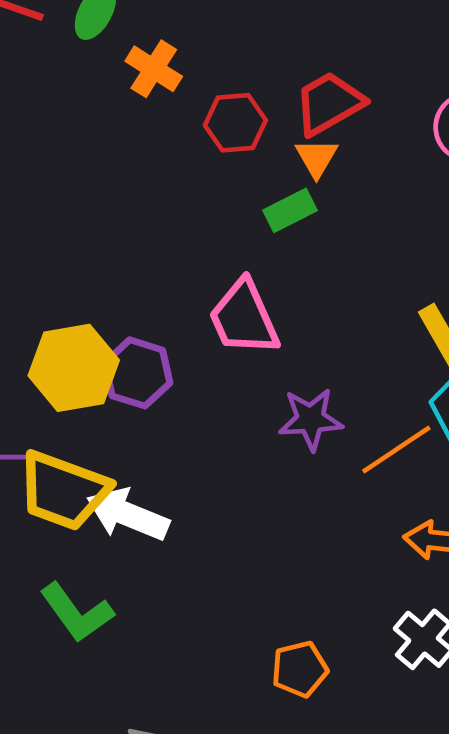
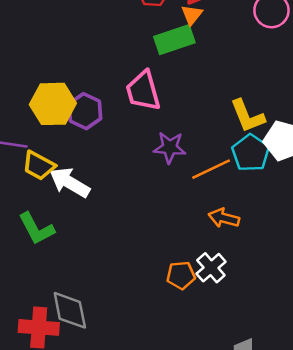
green rectangle: (290, 210) -> (174, 40), size x1.5
yellow trapezoid: (63, 491) -> (39, 166), size x0.7
orange pentagon: (300, 669) -> (181, 275), moved

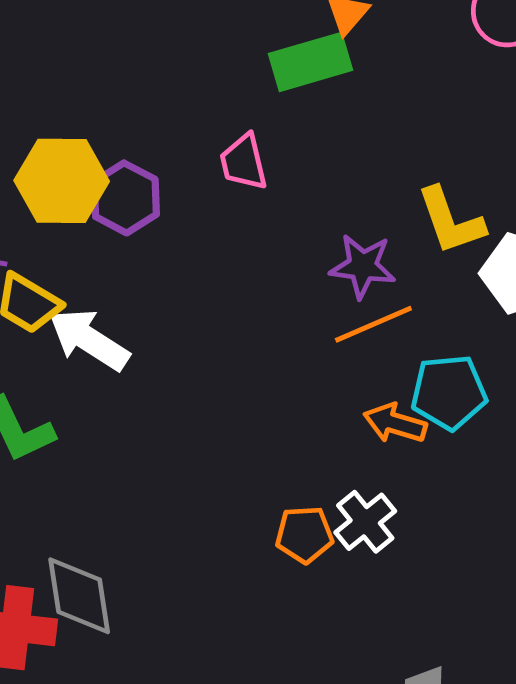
pink trapezoid: (143, 91) -> (244, 162), size x0.7
purple star: (170, 147) -> (363, 266), moved
cyan pentagon: (251, 153) -> (449, 392), moved, turned 30

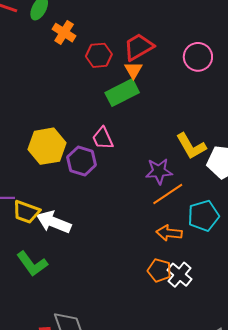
yellow hexagon: (62, 181) -> (47, 146), moved
purple hexagon: (125, 198) -> (82, 161), moved
orange arrow: (395, 423) -> (169, 233), moved
orange pentagon: (304, 535) -> (159, 270), moved, turned 30

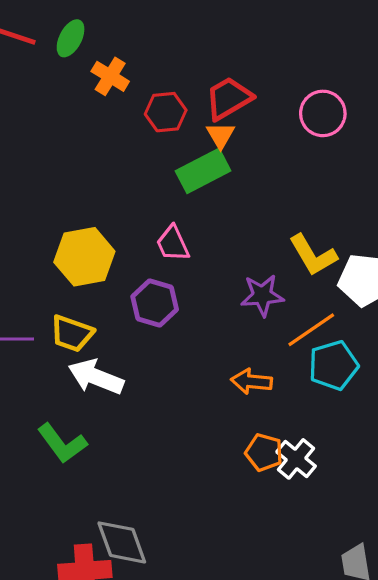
purple hexagon: (82, 161) -> (155, 303), moved
orange line: (168, 194) -> (311, 330), moved
yellow trapezoid: (26, 212) -> (72, 333), moved
orange arrow: (169, 233) -> (252, 381), moved

